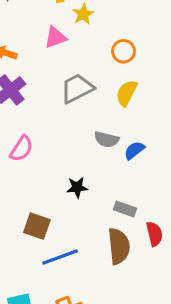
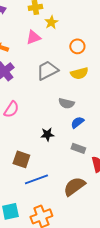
yellow semicircle: (127, 93) -> (79, 73), turned -132
blue semicircle: (134, 150) -> (77, 122), moved
brown semicircle: (119, 246) -> (74, 186), moved, turned -120

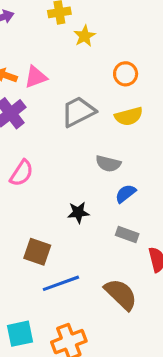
pink triangle: (33, 37) -> (36, 77), moved
brown semicircle: (74, 186) -> (121, 294), turned 80

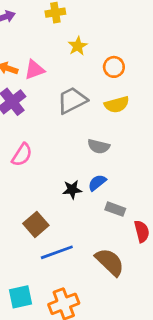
yellow star: (85, 36) -> (78, 46), moved
blue semicircle: (126, 194) -> (97, 183), moved
brown square: (37, 252) -> (36, 224), turned 30

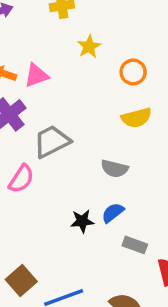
gray trapezoid: (72, 100) -> (52, 141), moved
brown square: (36, 224) -> (21, 281), moved

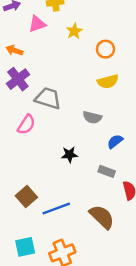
pink triangle: (36, 75) -> (37, 24), moved
gray trapezoid: (52, 141) -> (48, 98), turned 44
blue semicircle: (113, 213) -> (115, 141), moved

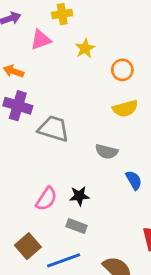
purple cross: (18, 79) -> (18, 106), turned -35
pink semicircle: (26, 125) -> (46, 199), moved
blue semicircle: (115, 141) -> (134, 180), turned 98
gray rectangle: (107, 171) -> (77, 226), moved

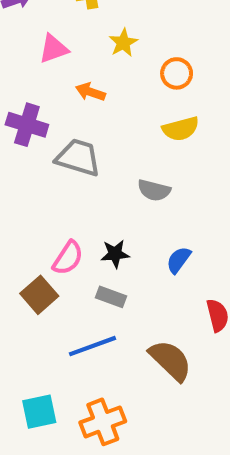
pink triangle: (41, 40) -> (54, 49), moved
orange arrow: (13, 71) -> (90, 92), moved
blue semicircle: (134, 180) -> (179, 260), moved, turned -114
brown square: (28, 246) -> (39, 295), moved

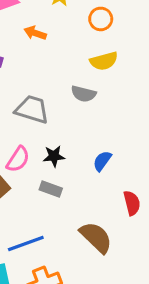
gray trapezoid: (78, 157) -> (32, 109), moved
gray semicircle: (154, 190) -> (84, 94), moved
blue line: (93, 346) -> (26, 244), moved

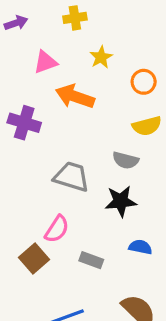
orange arrow: (35, 33) -> (75, 97), size x1.6
black star: (54, 156) -> (121, 201), moved, size x1.4
blue semicircle: (102, 161) -> (140, 247), moved, turned 65

